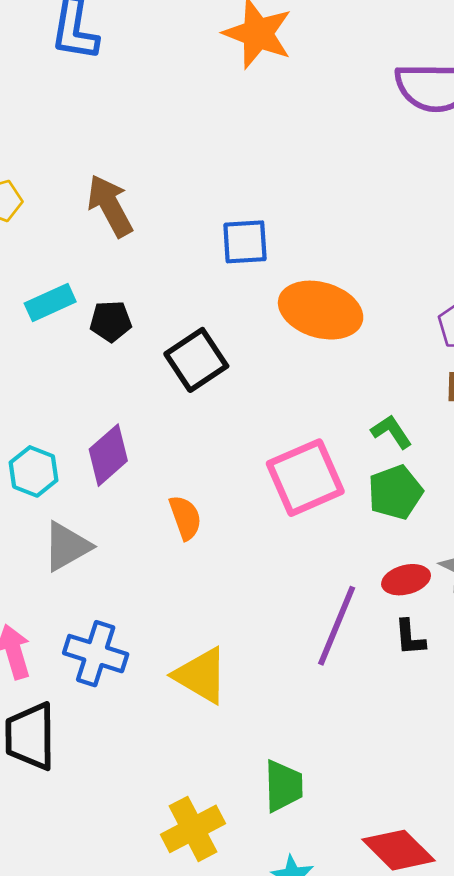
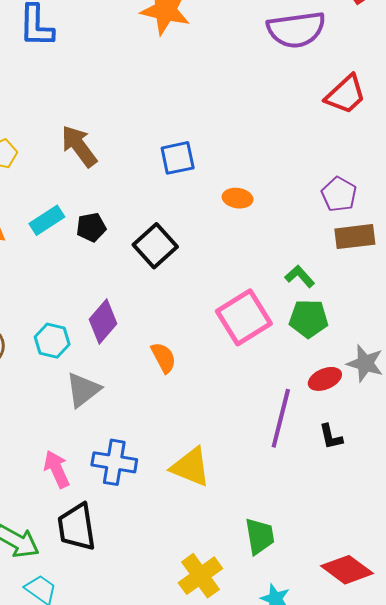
orange ellipse: (321, 310) -> (238, 198), size x0.5
green pentagon: (395, 492) -> (309, 319), turned 30
black L-shape: (410, 637) -> (331, 437), moved

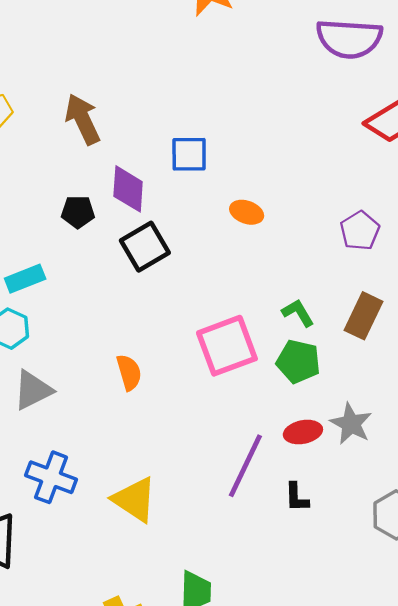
cyan rectangle: (47, 220) -> (25, 279), moved
brown rectangle: (355, 237) -> (363, 316), moved, turned -69
purple diamond: (103, 322) -> (128, 189), moved, turned -48

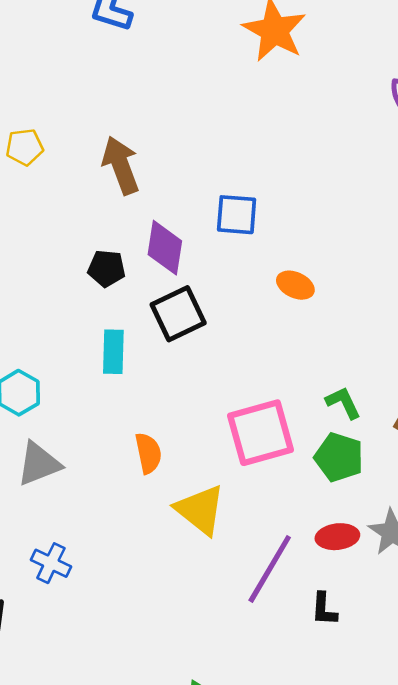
cyan rectangle: (25, 279) -> (113, 352), moved, turned -72
blue cross: (51, 477) -> (51, 563), size x0.7
yellow triangle: (135, 500) -> (200, 510), moved

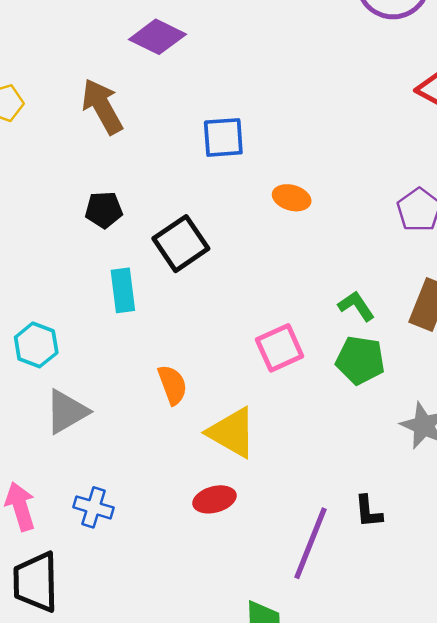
purple diamond: (165, 248) -> (157, 37), moved, turned -64
pink square: (261, 433) -> (280, 348), size x0.7
red ellipse: (337, 537) -> (214, 499), moved
purple line: (270, 569) -> (310, 543), moved

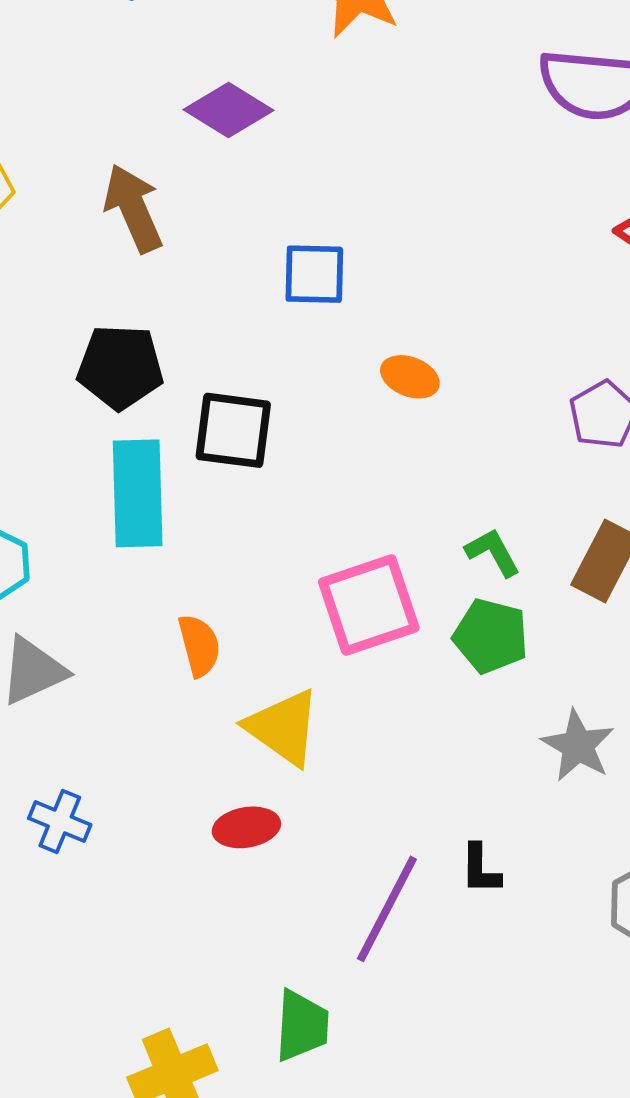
black pentagon: (104, 210) -> (120, 367), size x1.5
black square: (181, 244) -> (233, 430), turned 36
cyan rectangle: (123, 290) -> (138, 493), size x1.6
pink square: (280, 348) -> (369, 605), size x1.4

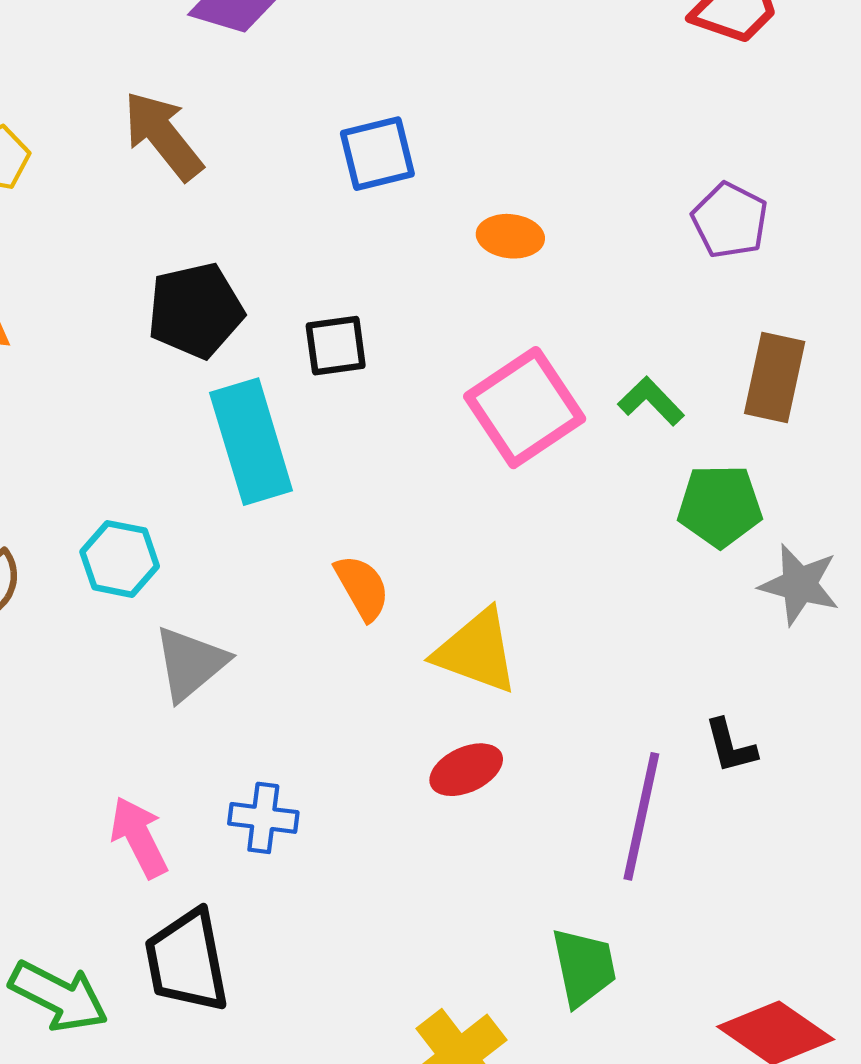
black square: (233, 430) -> (336, 346), size x0.7
pink square: (369, 605) -> (525, 408), moved
green pentagon: (491, 636) -> (720, 506), moved

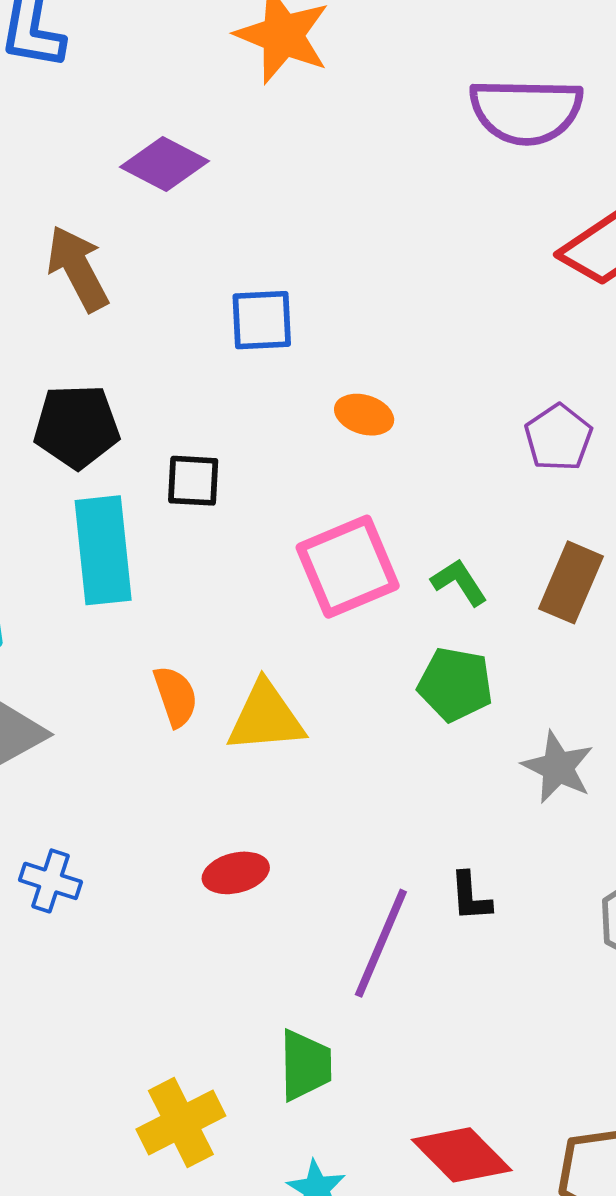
green pentagon: (720, 506) -> (455, 684), moved
yellow triangle: (477, 651) -> (266, 717), moved, turned -36

